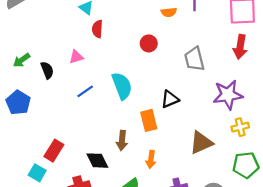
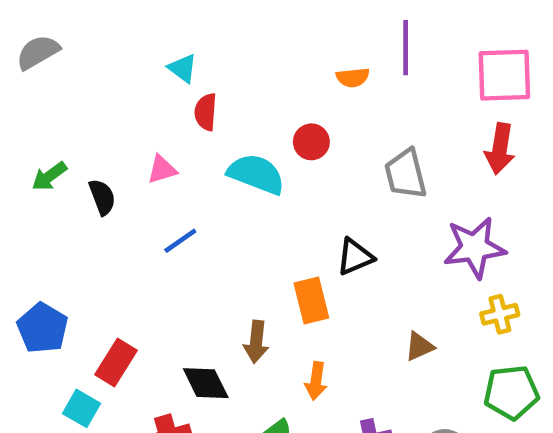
cyan semicircle: (122, 86) -> (256, 174), moved, turned -48
blue pentagon: (18, 103) -> (42, 328), moved
brown triangle: (201, 143) -> (419, 346), size x0.6

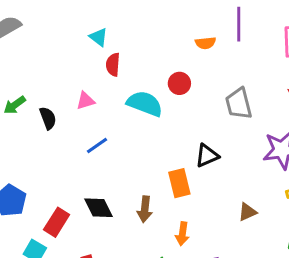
black diamond: (206, 383) -> (98, 208), moved

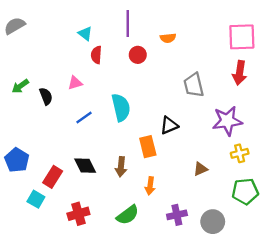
purple line: (239, 24) -> (128, 24), moved
red circle: (179, 83) -> (138, 55), moved
cyan semicircle: (145, 104) -> (121, 107), moved, turned 56

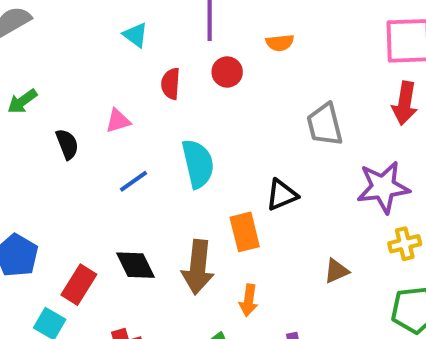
red semicircle: (96, 55) -> (171, 84), moved
green arrow: (20, 86) -> (22, 101), moved
brown arrow: (121, 167) -> (198, 267), size x1.5

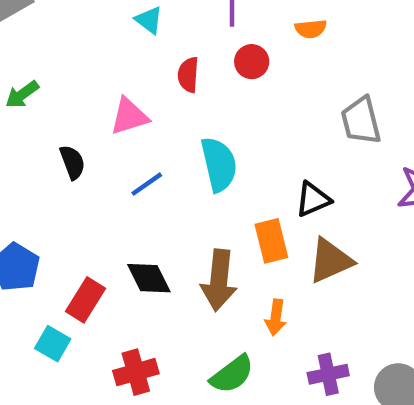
pink triangle: (118, 121) -> (129, 116), size x1.4
black semicircle: (67, 144) -> (72, 162), moved
brown triangle: (336, 271) -> (330, 261), moved, size x1.6

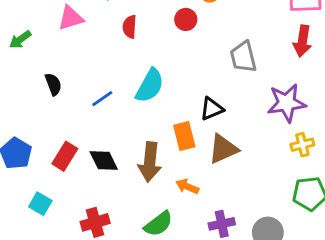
red circle: (252, 62) -> (186, 19), moved
pink triangle: (129, 116) -> (71, 18), moved
cyan semicircle: (219, 164) -> (150, 86), turned 42
red rectangle: (86, 300) -> (65, 156), moved
orange arrow: (276, 317) -> (187, 186), turned 105

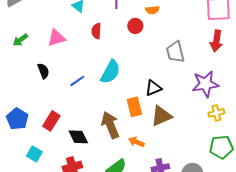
pink triangle: (71, 18) -> (56, 38), moved
black diamond: (104, 161) -> (78, 137), moved
brown arrow: (150, 162) -> (110, 125), turned 152

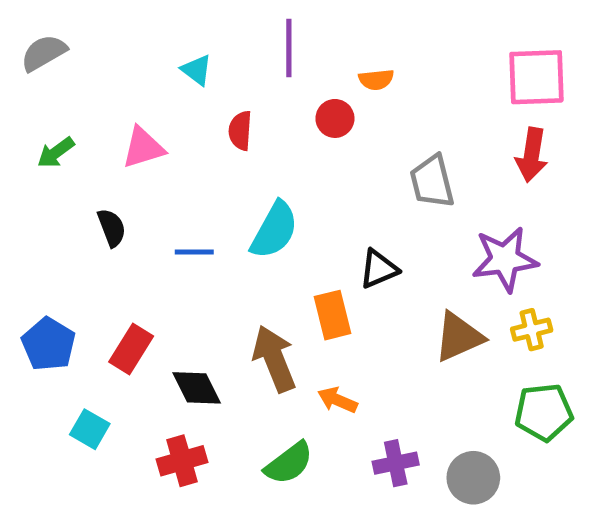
blue line: (77, 81) -> (194, 252), turned 35
brown triangle: (161, 116) -> (459, 337), moved

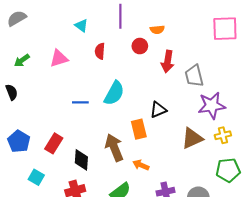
red arrow: (532, 155) -> (168, 61), moved
gray trapezoid: (432, 182) -> (194, 76), moved
black semicircle: (112, 228) -> (12, 92), moved
black diamond: (197, 388) -> (81, 160), turned 30

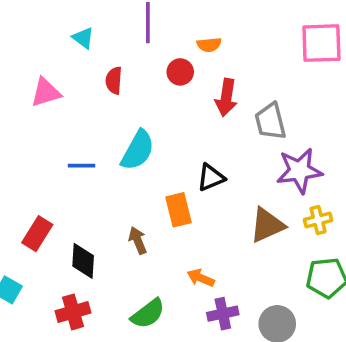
brown arrow: (114, 148) -> (138, 240), size x0.6
orange arrow: (141, 165) -> (201, 278), moved

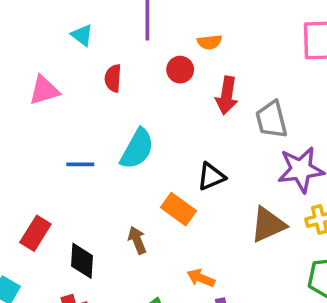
orange rectangle: (179, 210) -> (178, 209), turned -40

